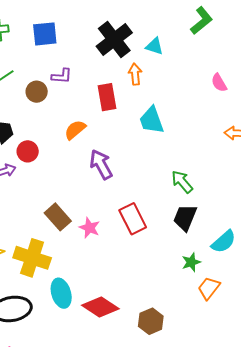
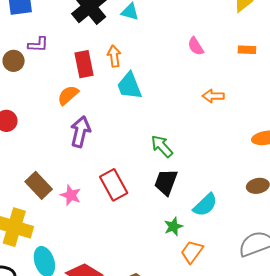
orange arrow: (135, 74) -> (114, 56), moved
orange semicircle: (75, 130) -> (68, 95), moved
purple arrow: (101, 165) -> (80, 132), turned 44

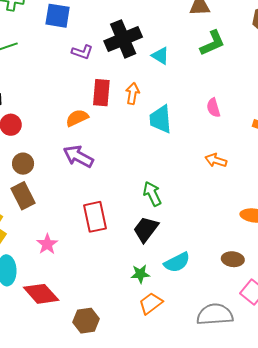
purple L-shape: (38, 45) -> (82, 52), moved
brown circle: (14, 61) -> (23, 164), moved
cyan trapezoid: (129, 86) -> (161, 119), moved
purple arrow: (80, 132) -> (78, 156), turned -92
pink star: (71, 195) -> (47, 244), moved

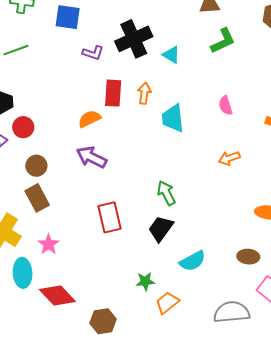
orange arrow: (216, 160) -> (229, 158), turned -35
pink star: (47, 244) -> (49, 244), moved
green star: (140, 274) -> (145, 281), moved

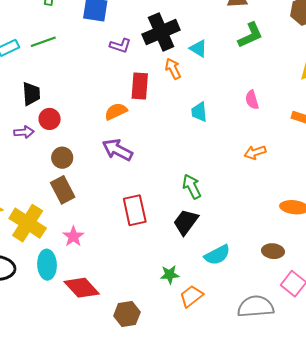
orange arrow: (144, 93) -> (173, 69), moved, turned -35
cyan trapezoid: (173, 118) -> (199, 112), size x0.7

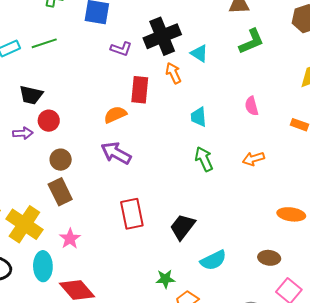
black trapezoid: (31, 94) -> (31, 95), turned 105
green arrow: (192, 187) -> (204, 159), moved

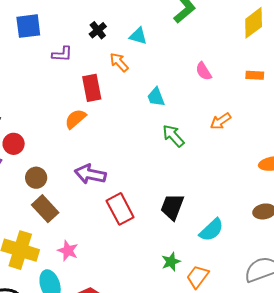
black cross: (162, 36) -> (98, 30), size x0.5
purple arrow: (116, 153) -> (90, 174), moved

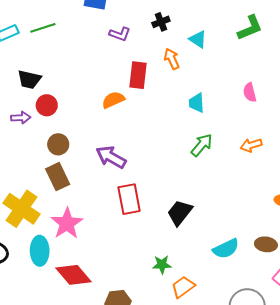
green arrow: (173, 136) -> (202, 145), turned 65
cyan semicircle: (211, 230) -> (226, 249), moved
pink star: (68, 251) -> (67, 223), size x1.5

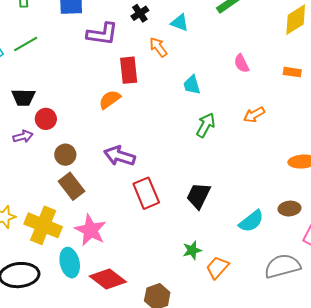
purple L-shape: (120, 34) -> (102, 34), size x1.5

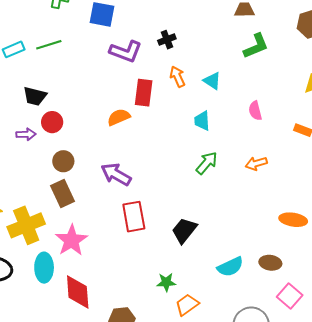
cyan triangle: (180, 23) -> (212, 81), moved
yellow cross: (43, 225) -> (26, 225), turned 33
red diamond: (108, 279) -> (78, 292), turned 36

